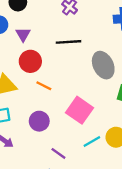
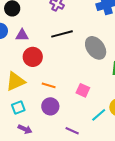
purple triangle: (23, 34) -> (22, 35), turned -48
orange line: (44, 86) -> (49, 85), moved
pink square: (80, 110) -> (83, 90), size x0.6

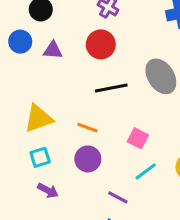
black line: (62, 34) -> (111, 88), moved
red circle: (33, 57) -> (101, 44), moved
cyan line: (99, 115) -> (146, 171), moved

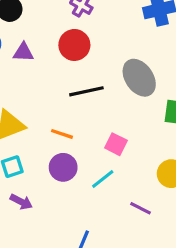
cyan line: (146, 171) -> (103, 179), moved
purple line: (118, 197) -> (141, 208), moved

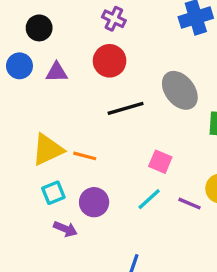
orange line: (62, 134) -> (85, 156), moved
purple circle: (63, 167) -> (94, 202), moved
purple line: (141, 208) -> (189, 204), moved

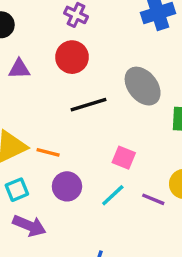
purple circle: (94, 202) -> (67, 186), moved
purple arrow: (65, 229) -> (29, 226), size x1.4

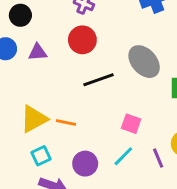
purple circle: (67, 186) -> (85, 164), moved
purple line: (153, 199) -> (158, 158), turned 48

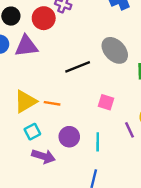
red circle: (82, 40) -> (44, 18), moved
purple triangle: (38, 52) -> (26, 46), size x1.5
cyan line: (123, 156) -> (98, 142), moved, turned -42

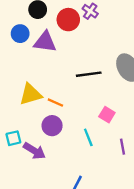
cyan square: (32, 132) -> (13, 138), moved
purple circle: (69, 137) -> (52, 126), moved
cyan line: (98, 142) -> (88, 137), moved, turned -36

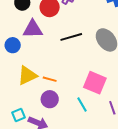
blue circle: (20, 34) -> (13, 45), moved
black line: (89, 74) -> (71, 37), moved
pink square: (107, 115) -> (95, 83), size x1.6

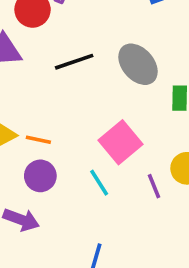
pink square: (95, 83) -> (120, 142), turned 30

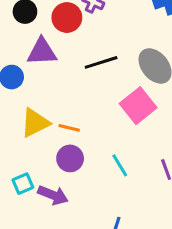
pink square: (120, 142) -> (138, 106), moved

